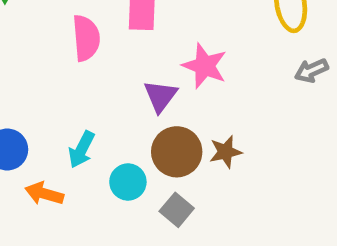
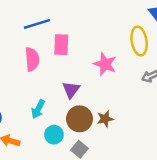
pink star: (205, 66) -> (105, 64), moved
cyan arrow: (81, 149) -> (38, 109), moved

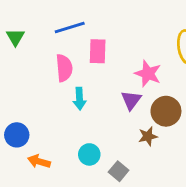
purple triangle: (71, 90) -> (131, 100), moved
cyan arrow: (38, 109) -> (79, 99), moved, turned -30
brown circle: (80, 119) -> (166, 111), moved

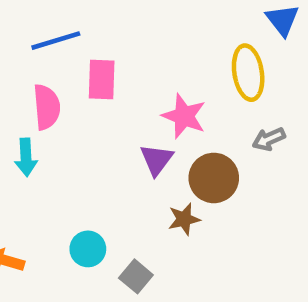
cyan arrow: (79, 99) -> (26, 157), moved

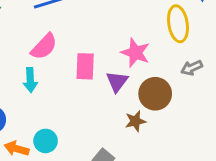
pink rectangle: (102, 79) -> (85, 66), moved
pink semicircle: (47, 107) -> (44, 47), turned 48
cyan circle: (88, 249) -> (46, 141), moved

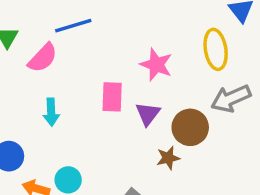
pink semicircle: (44, 47) -> (43, 58), moved
pink star: (135, 53) -> (156, 65), moved
gray arrow: (192, 68) -> (231, 99), size x1.6

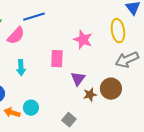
purple triangle: (148, 114) -> (78, 79), moved
brown circle: (190, 127) -> (111, 89), moved

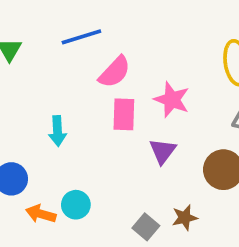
pink semicircle: (16, 36) -> (115, 72), moved
pink star: (83, 40) -> (172, 100), moved
brown star: (90, 95) -> (185, 218), moved

